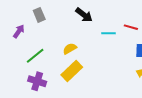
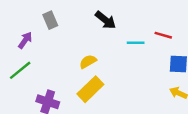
green line: (35, 56) -> (20, 70), moved

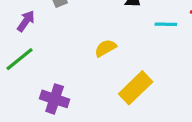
yellow rectangle: (90, 89) -> (136, 88), moved

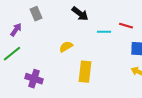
yellow rectangle: (136, 88) -> (85, 72), turned -40

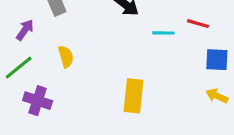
yellow semicircle: (66, 47) -> (66, 57), moved, turned 104
purple cross: (34, 79) -> (38, 101), moved

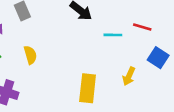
blue square: (217, 60) -> (158, 58), turned 30
yellow arrow: (217, 96) -> (129, 76), moved, turned -90

